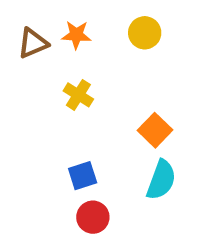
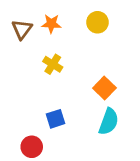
brown triangle: (33, 43) -> (22, 29), turned -30
red circle: (93, 217) -> (32, 147), moved

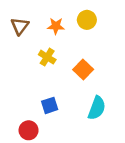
orange star: (51, 24) -> (56, 26), moved
orange square: (104, 88) -> (83, 69), moved

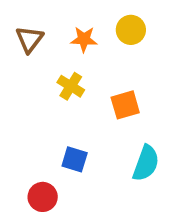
orange square: (83, 69) -> (125, 105), turned 30
blue square: (50, 105) -> (75, 159), turned 35

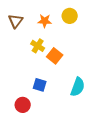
orange square: (125, 105) -> (55, 56), moved, turned -35

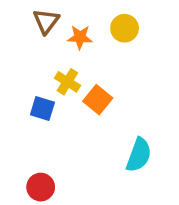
brown triangle: (16, 21) -> (46, 21), moved
blue square: (40, 85) -> (42, 109), moved

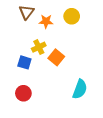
yellow cross: (67, 82) -> (39, 47), turned 32
red circle: (41, 187) -> (23, 93), moved

